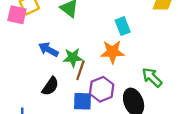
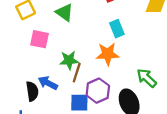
pink square: (17, 15) -> (39, 39), moved
blue arrow: (49, 49) -> (48, 83), moved
black semicircle: (50, 86) -> (32, 91), moved, turned -42

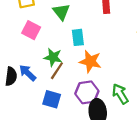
cyan rectangle: (117, 29) -> (78, 37), moved
purple hexagon: (98, 91) -> (87, 92), moved

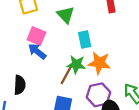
green star: (53, 57) -> (76, 65), moved
blue arrow: (28, 73) -> (37, 51), moved

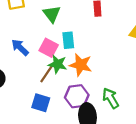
pink square: (36, 36) -> (49, 48), moved

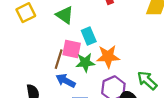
blue arrow: (20, 47) -> (66, 81), moved
brown line: (46, 74) -> (59, 59), moved

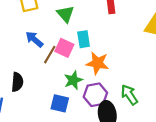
green star: (85, 63) -> (73, 80), moved, turned -30
blue arrow: (66, 81) -> (34, 39), moved

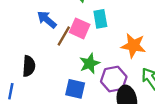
orange star: (97, 63) -> (133, 46), moved

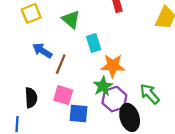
pink square: (80, 28) -> (63, 95), moved
orange star: (133, 46) -> (113, 66), moved
green star: (90, 63) -> (103, 86), moved

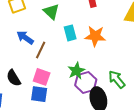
orange star: (113, 66) -> (95, 36), moved
black semicircle: (31, 98) -> (14, 78), turned 150
blue square: (78, 113) -> (39, 94), moved

